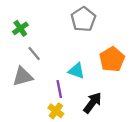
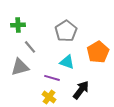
gray pentagon: (83, 19) -> (66, 31), moved
green cross: (20, 28) -> (18, 25), turned 32
purple line: (59, 89) -> (52, 78), turned -63

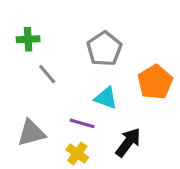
gray triangle: (20, 67) -> (31, 133), moved

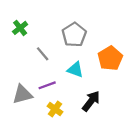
green cross: (28, 39) -> (20, 28), turned -35
gray line: (47, 74) -> (43, 54), moved
purple line: (82, 123) -> (47, 85), moved, turned -36

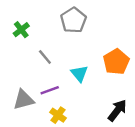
gray pentagon: (74, 35) -> (73, 20), moved
cyan triangle: (75, 70) -> (79, 74), turned 30
black arrow: (91, 101) -> (117, 110), moved

